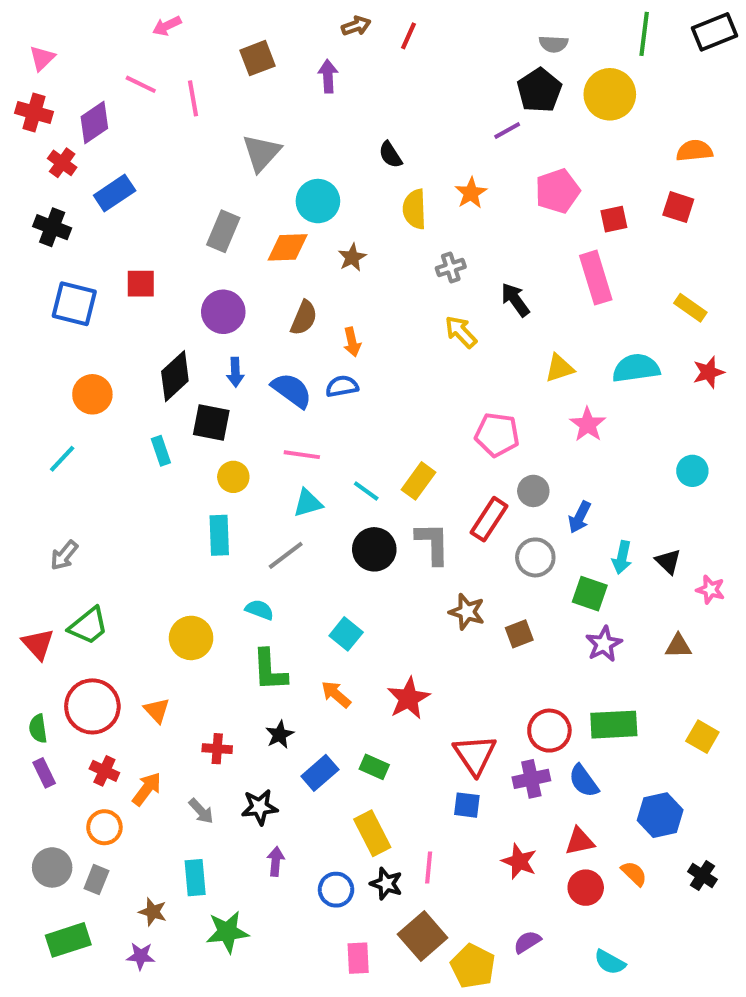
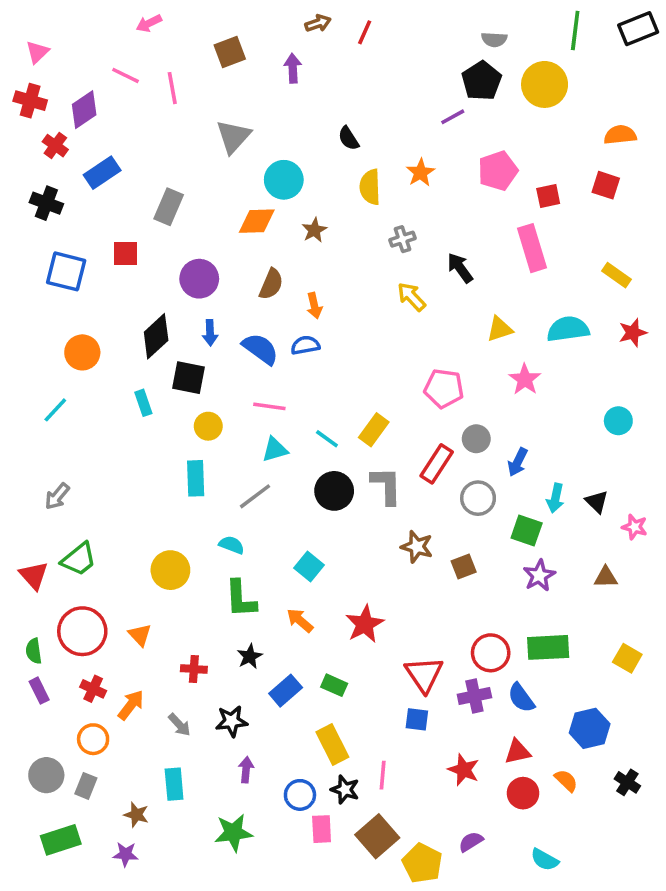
gray rectangle: (223, 231) -> (169, 207), moved
green star: (227, 932) -> (233, 833), moved
pink rectangle: (358, 958) -> (322, 829), moved

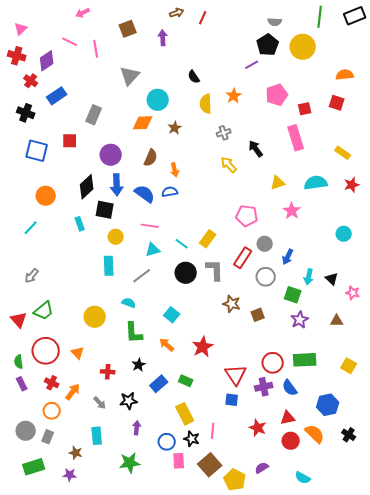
blue arrow: (210, 333) -> (117, 185), size x1.5
orange semicircle: (566, 781) -> (315, 434), size x1.5

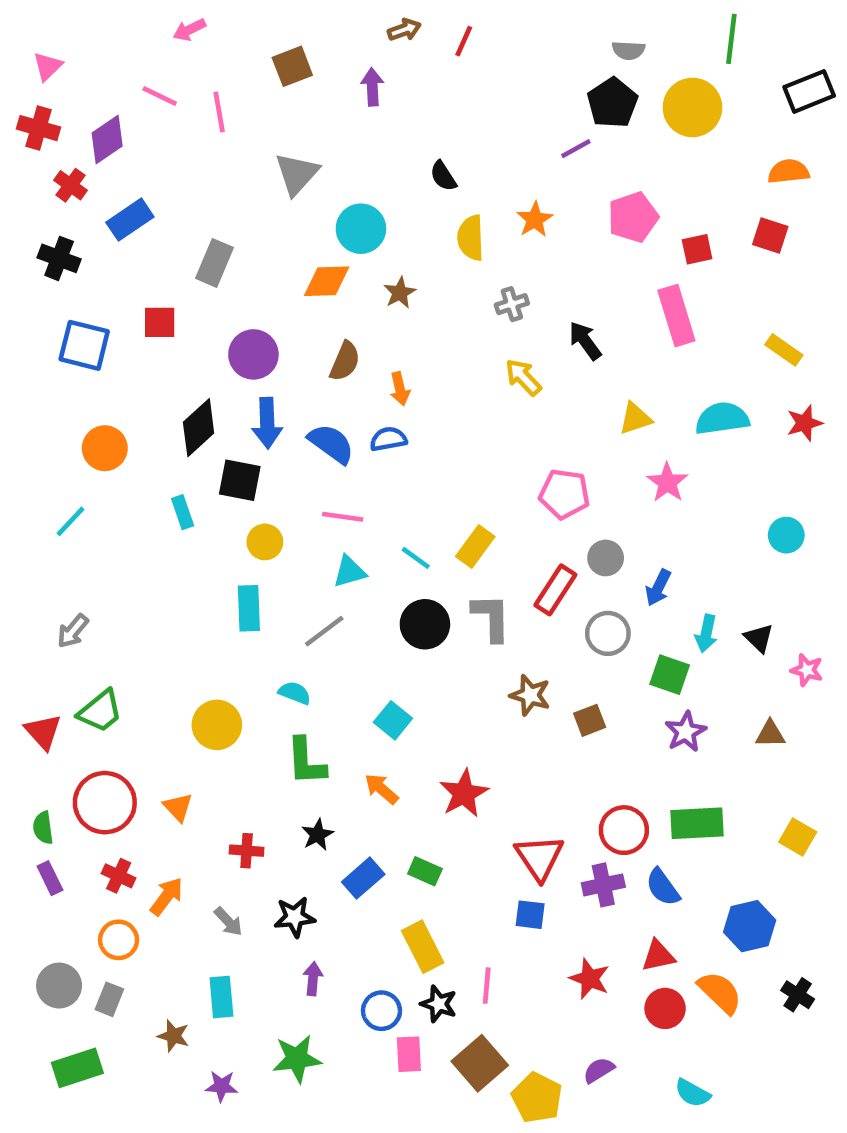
black rectangle: (355, 16) -> (809, 91), moved
purple star: (70, 475) -> (221, 1086), moved

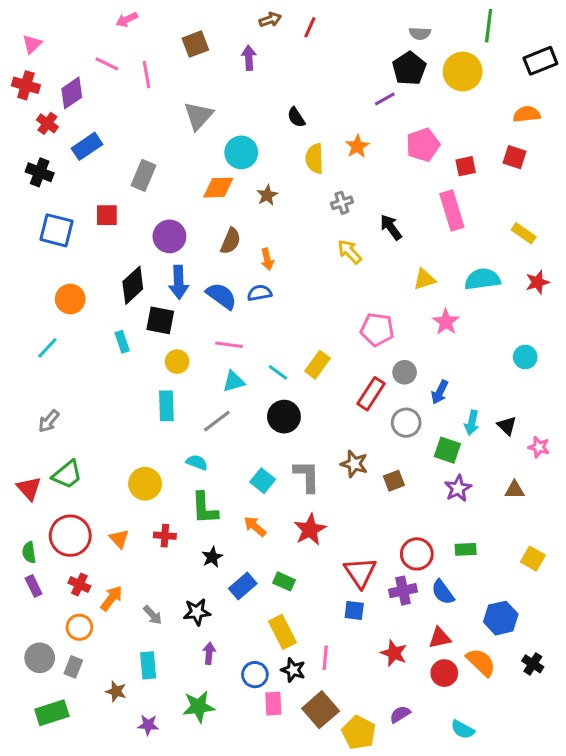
gray L-shape: (491, 617) -> (307, 476), moved
green rectangle: (697, 823) -> (466, 549), size x0.6
red cross: (247, 851) -> (165, 536), moved

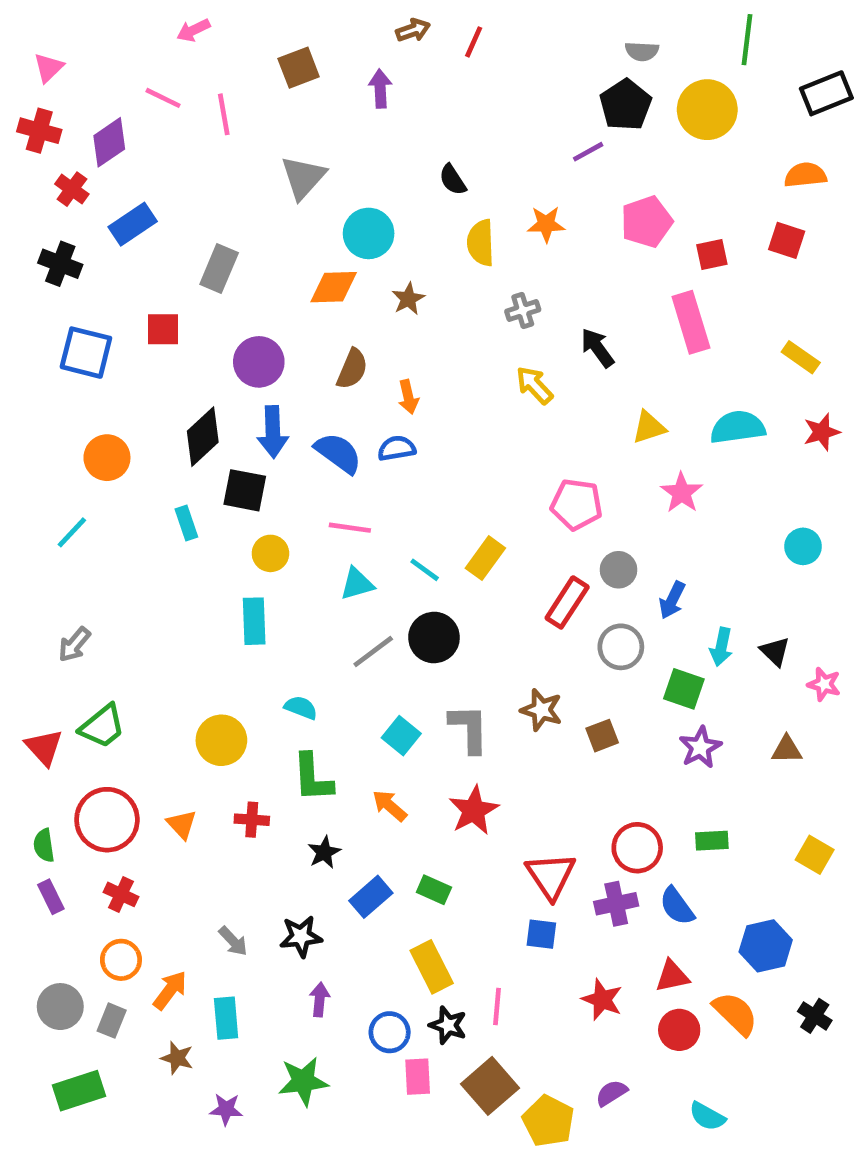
orange star: (357, 146) -> (546, 224), turned 30
gray line: (217, 421) -> (373, 652), moved
orange arrow: (111, 598) -> (170, 990), moved

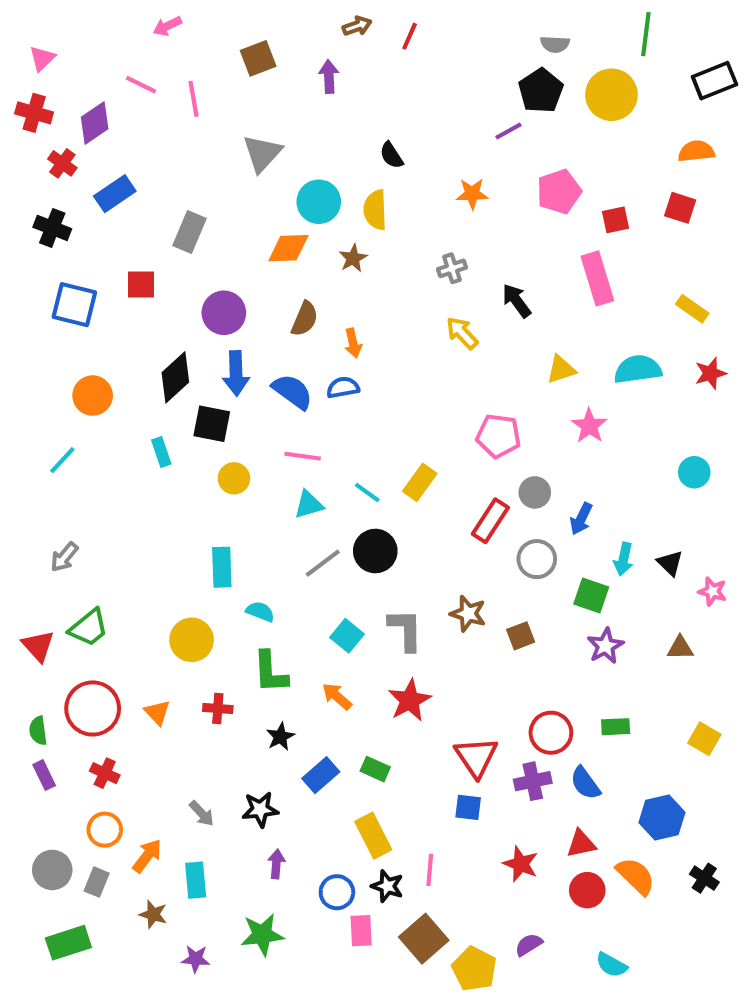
yellow semicircle: (481, 243) -> (375, 210), moved
cyan rectangle: (254, 621) -> (222, 567), moved

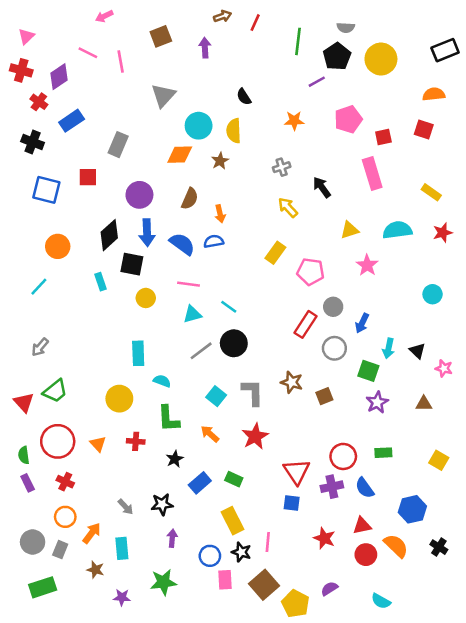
green line: (646, 34) -> (298, 41), moved
yellow rectangle: (420, 482) -> (275, 253), moved

